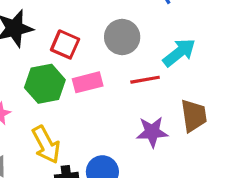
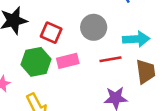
cyan arrow: (179, 53) -> (136, 39), turned 35
brown trapezoid: (194, 116) -> (146, 72), moved

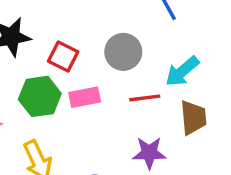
cyan arrow: (136, 39) -> (182, 71), turned 140

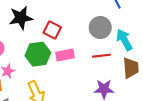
gray circle: (123, 52) -> (100, 28), moved
cyan arrow: (182, 71) -> (124, 40), turned 100

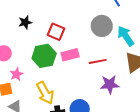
black star: (21, 18) -> (25, 22), size x0.6
red line: (102, 56) -> (98, 61), moved

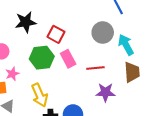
black star: (25, 22) -> (26, 22), size x1.5
pink rectangle: (70, 55) -> (68, 59), turned 72

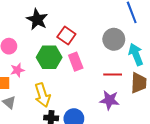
black star: (26, 22) -> (37, 19), turned 30
red line: (95, 68) -> (113, 74), moved

